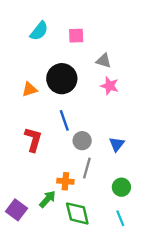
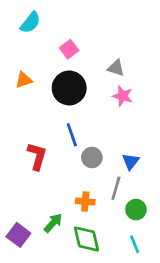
cyan semicircle: (39, 31) -> (30, 23), moved
pink square: (76, 36) -> (69, 49), moved, turned -35
orange triangle: (30, 89) -> (24, 80), moved
gray line: (87, 168) -> (116, 188), moved
orange cross: (65, 181) -> (85, 202), moved

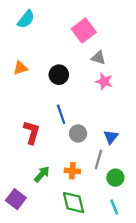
pink square: (69, 49) -> (84, 31), moved, size x1.5
black circle: (69, 88) -> (59, 75), size x0.7
green arrow: (53, 223) -> (42, 174), moved

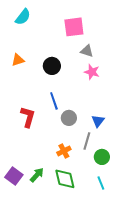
pink square: (84, 31) -> (74, 27), turned 30
orange cross: (72, 171) -> (64, 151), turned -32
green arrow: (42, 174) -> (37, 175), moved

